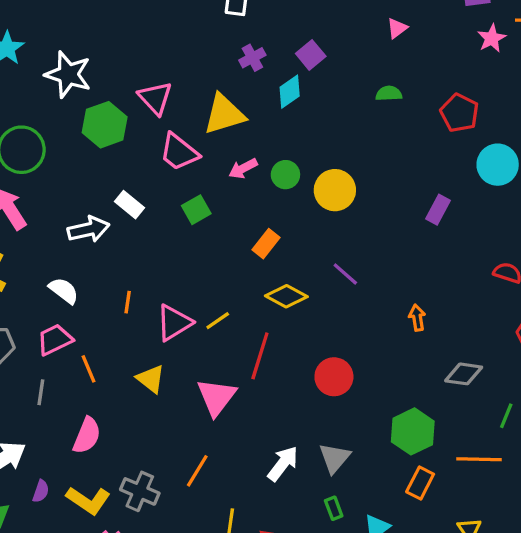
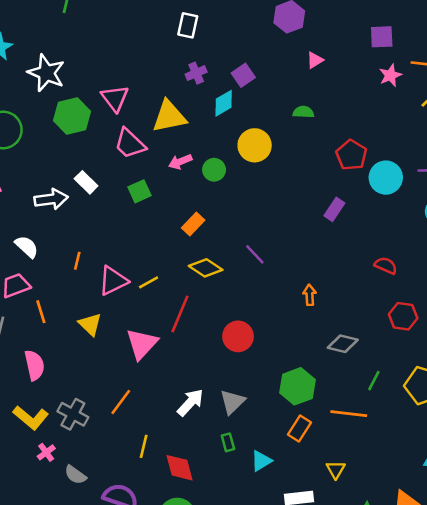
red pentagon: (459, 113) -> (351, 155), moved
yellow circle: (335, 190) -> (255, 145), moved
pink semicircle: (87, 435) -> (34, 365), turned -40

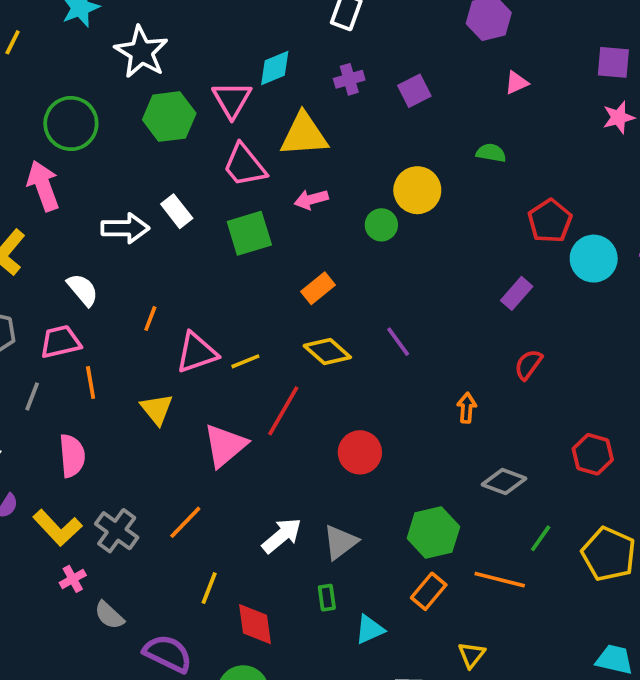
cyan diamond: (224, 103) -> (275, 68), moved
green circle: (214, 170) -> (381, 225), moved
green square: (140, 191) -> (249, 233), size x1.4
red semicircle: (386, 266) -> (528, 365), moved, turned -85

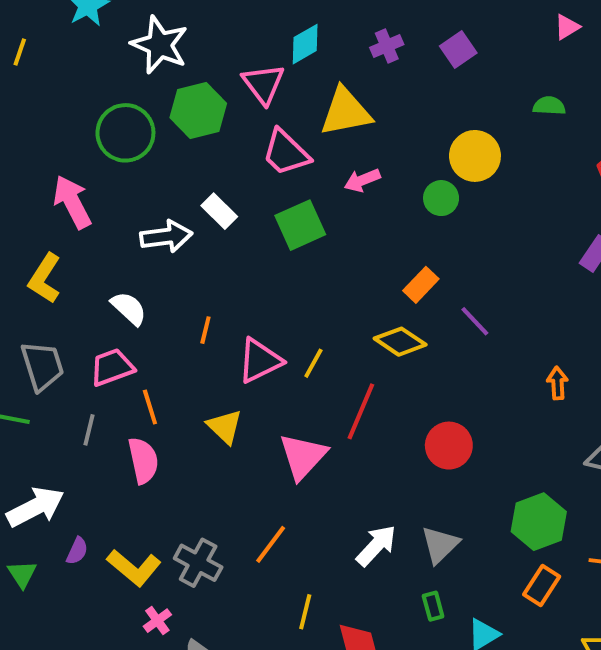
green circle: (71, 123) -> (125, 133), moved
orange rectangle: (318, 288) -> (421, 285), moved
yellow line: (245, 361) -> (313, 363), turned -32
pink semicircle: (72, 456) -> (143, 460), moved

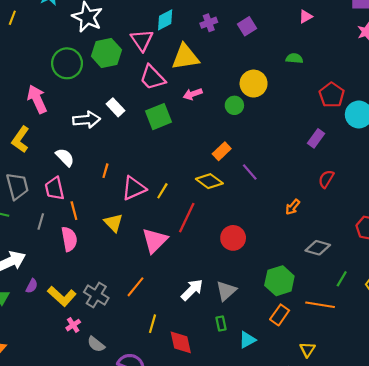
pink trapezoid: (112, 367) -> (55, 188), turned -85
orange arrow: (557, 383) -> (293, 207), turned -140

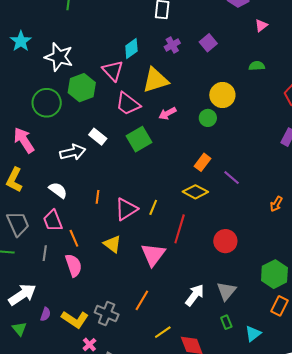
yellow line: (152, 324) -> (163, 332), turned 48

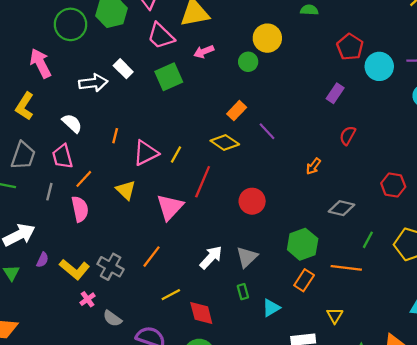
gray trapezoid: (18, 224) -> (23, 156), turned 36
orange line: (74, 238) -> (84, 179), turned 60

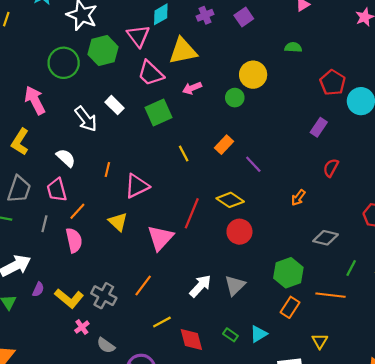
white arrow: (93, 83) -> (86, 119), turned 60
yellow diamond: (225, 143) -> (230, 200), moved
yellow line: (176, 155) -> (184, 154), moved, turned -56
green rectangle: (243, 292) -> (230, 335), moved, turned -40

